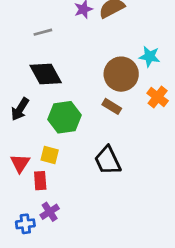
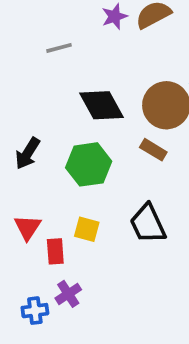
black diamond: (46, 74) -> (102, 105), moved
yellow square: (50, 155) -> (87, 229), moved

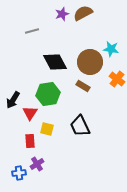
black arrow: (28, 153) -> (13, 100), moved
red triangle: (28, 227) -> (30, 113), moved

